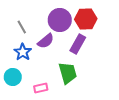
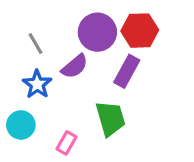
pink rectangle: (41, 88) -> (66, 143), turned -48

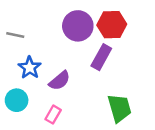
gray line: (36, 44) -> (15, 35), moved, turned -48
purple semicircle: (75, 66) -> (60, 81), moved
green trapezoid: (110, 118) -> (120, 108), moved

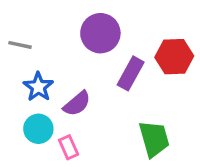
red hexagon: (112, 25) -> (174, 57), moved
cyan circle: (17, 100) -> (38, 129), moved
pink rectangle: (53, 115) -> (69, 147), turned -54

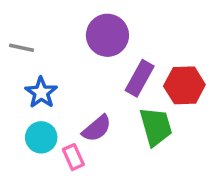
red hexagon: (174, 57) -> (184, 85), moved
purple semicircle: (77, 104) -> (97, 128), moved
green trapezoid: (154, 139) -> (156, 127), moved

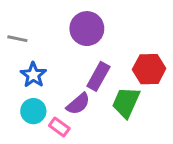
purple rectangle: (140, 78) -> (98, 76), moved
green trapezoid: (156, 127) -> (126, 102), turned -140
pink rectangle: (73, 157) -> (59, 127), turned -30

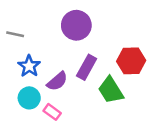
green trapezoid: (126, 102) -> (111, 90), turned -56
purple semicircle: (78, 104) -> (57, 81), moved

